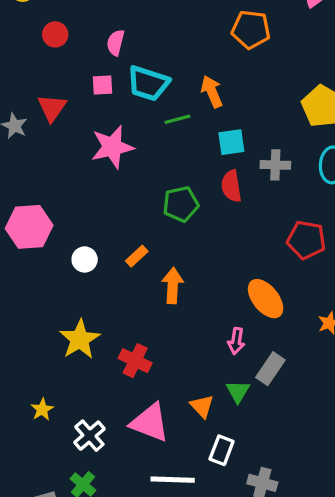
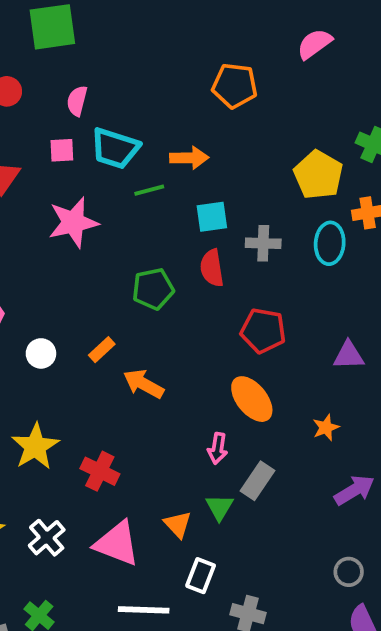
orange arrow: (212, 92) -> (189, 158), turned 112
red pentagon: (306, 240) -> (263, 331), moved
orange arrow: (173, 286) -> (144, 384), turned -64
white cross: (89, 436) -> (47, 538), moved

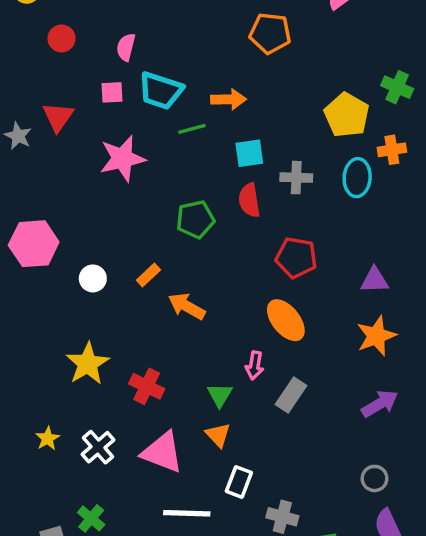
orange star: (326, 428) -> (376, 336), moved, size x1.6
green triangle: (220, 507) -> (220, 395), moved

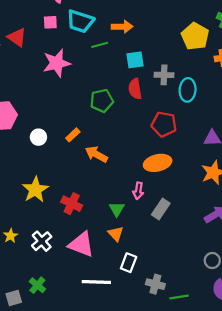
red triangle: (58, 117) -> (17, 37), turned -30
cyan ellipse: (357, 178) -> (188, 90), moved
orange ellipse: (286, 320) -> (158, 163), turned -64

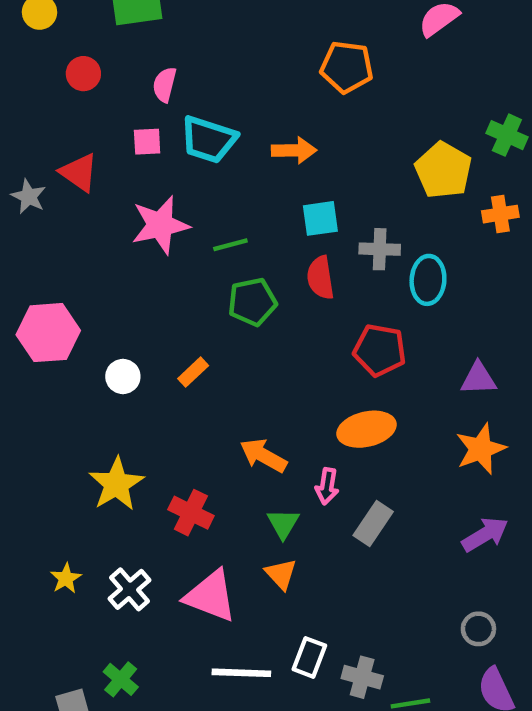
green line: (100, 45) -> (230, 245), moved
orange arrow: (96, 154) -> (263, 455), moved
white rectangle: (129, 263) -> (309, 657), moved

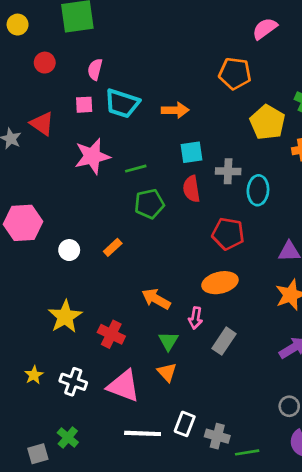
orange pentagon: (347, 67) -> (235, 73), moved
white cross: (129, 589) -> (73, 382), turned -30

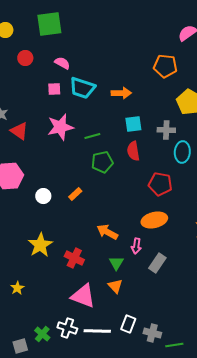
pink semicircle: (95, 69) -> (62, 63), turned 105
red triangle: (42, 124) -> (19, 131), moved
gray cross: (228, 171) -> (166, 130), moved
white cross: (73, 382) -> (67, 328), moved

